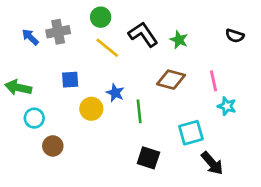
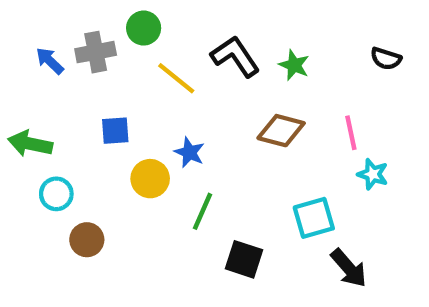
green circle: (101, 17) -> (144, 28), moved
green line: (139, 111) -> (202, 211), moved, turned 30

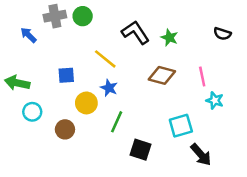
gray cross: (96, 52) -> (55, 16), moved
yellow line: (176, 78) -> (105, 59), moved
brown circle: (87, 240) -> (65, 129), moved

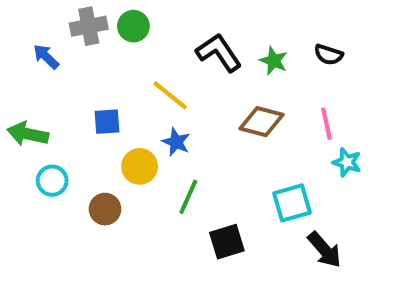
black semicircle: (222, 34) -> (329, 55), moved
black square: (140, 150) -> (227, 242), turned -35

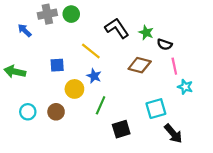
black semicircle: (329, 55) -> (165, 44), moved
cyan circle: (52, 181) -> (28, 112), moved

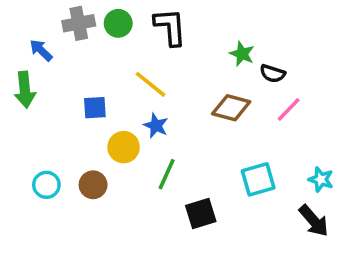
black L-shape: (117, 28) -> (170, 27), moved, turned 30
pink line: (174, 66) -> (289, 109), turned 56
green arrow: (15, 72) -> (25, 90), moved, turned -108
cyan star: (185, 87) -> (321, 179), moved
black arrow: (173, 133) -> (314, 221), moved

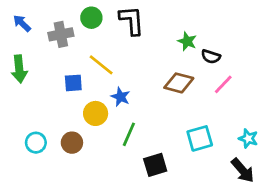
gray cross: (79, 23) -> (61, 34), moved
blue arrow: (41, 50) -> (22, 23), moved
yellow line: (150, 84) -> (101, 65), moved

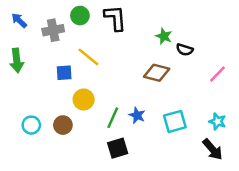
pink line: (223, 84) -> (217, 74), moved
blue star: (121, 97) -> (137, 115), moved
black square: (155, 165) -> (118, 148), moved

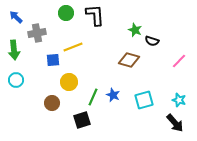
gray cross: (53, 30) -> (37, 33), moved
yellow line: (88, 57) -> (73, 47), turned -60
cyan circle: (31, 125) -> (16, 80), moved
black square: (118, 148) -> (82, 120), moved

